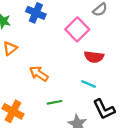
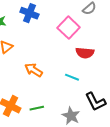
cyan line: (88, 84) -> (72, 77), moved
green line: (54, 102) -> (37, 108), moved

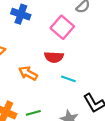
red semicircle: (85, 53) -> (54, 57), moved

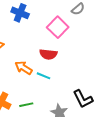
cyan line: (68, 79) -> (43, 76), moved

